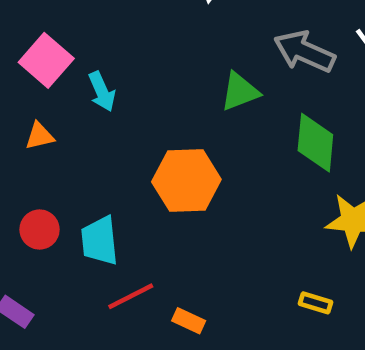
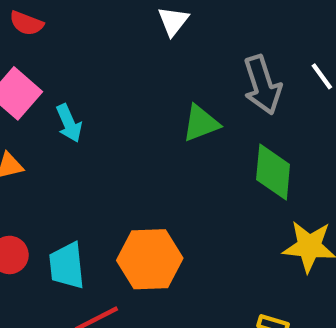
gray arrow: (304, 51) -> (262, 85), turned -132
orange hexagon: (186, 181) -> (150, 259), moved

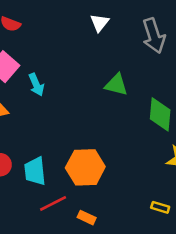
gray arrow: (262, 85) -> (154, 36), moved
green triangle: (201, 123) -> (116, 85), turned 35

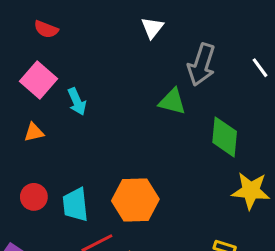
gray arrow: (154, 36) -> (202, 65), moved, turned 36

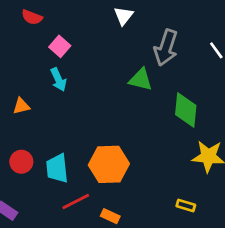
pink square: (38, 80) -> (60, 46), moved, size x0.7

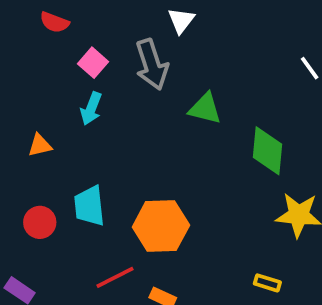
gray arrow: (166, 48) -> (152, 64), moved, turned -36
cyan arrow: (58, 80) -> (91, 109), turned 45
cyan trapezoid: (57, 168) -> (89, 206), moved

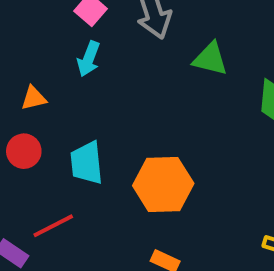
red circle: (40, 222) -> (24, 151), moved
red line: (115, 277) -> (53, 226), moved

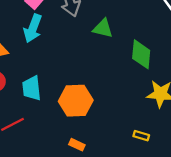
cyan arrow: (89, 59) -> (33, 28), size x1.4

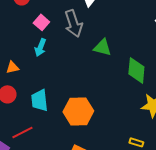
cyan arrow: (33, 28) -> (40, 47), size x0.7

